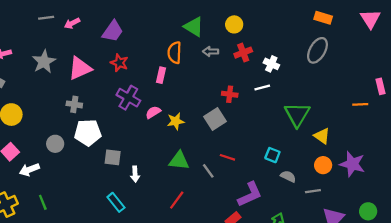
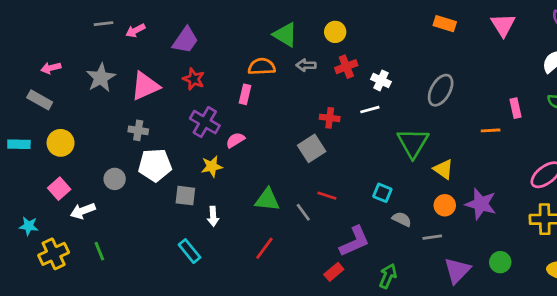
gray ellipse: (317, 50) -> (441, 90), moved
orange semicircle: (174, 53) -> (262, 67), turned 85
yellow star: (176, 121) -> (212, 166), moved

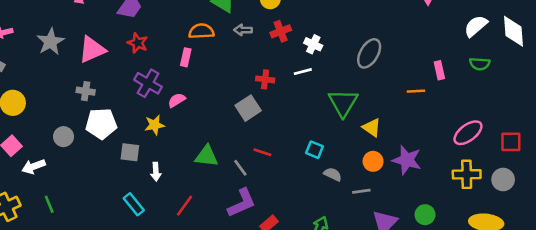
purple L-shape: (355, 241) -> (242, 203), moved
red line: (264, 248) -> (184, 206), moved

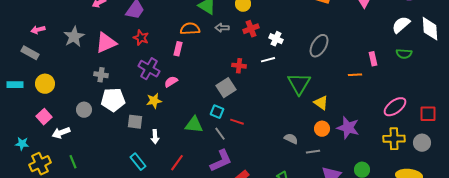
cyan square: (315, 150) -> (217, 112), moved

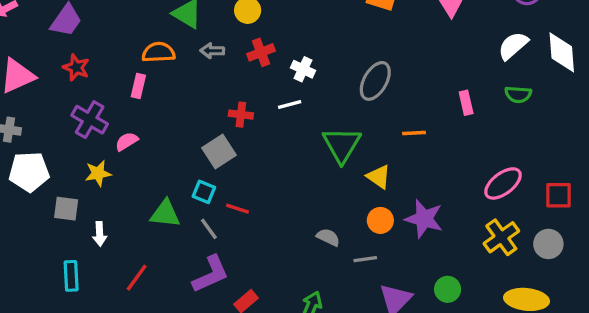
orange line: (355, 75) -> (414, 133), moved
yellow cross: (394, 139) -> (501, 237), turned -35
cyan rectangle: (138, 162) -> (71, 276), turned 36

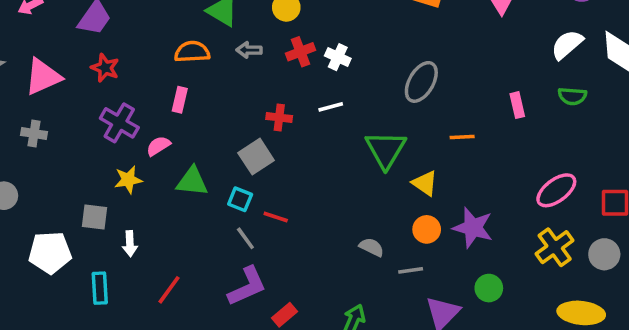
white cross: (303, 69) -> (338, 57), moved
pink rectangle: (138, 86) -> (180, 100), moved
white pentagon: (29, 172) -> (50, 253), moved
green triangle: (165, 214) -> (192, 181), moved
green circle: (448, 289) -> (489, 288), moved

